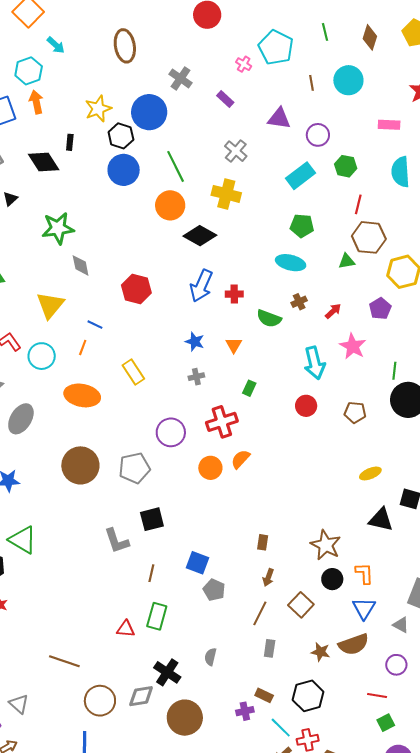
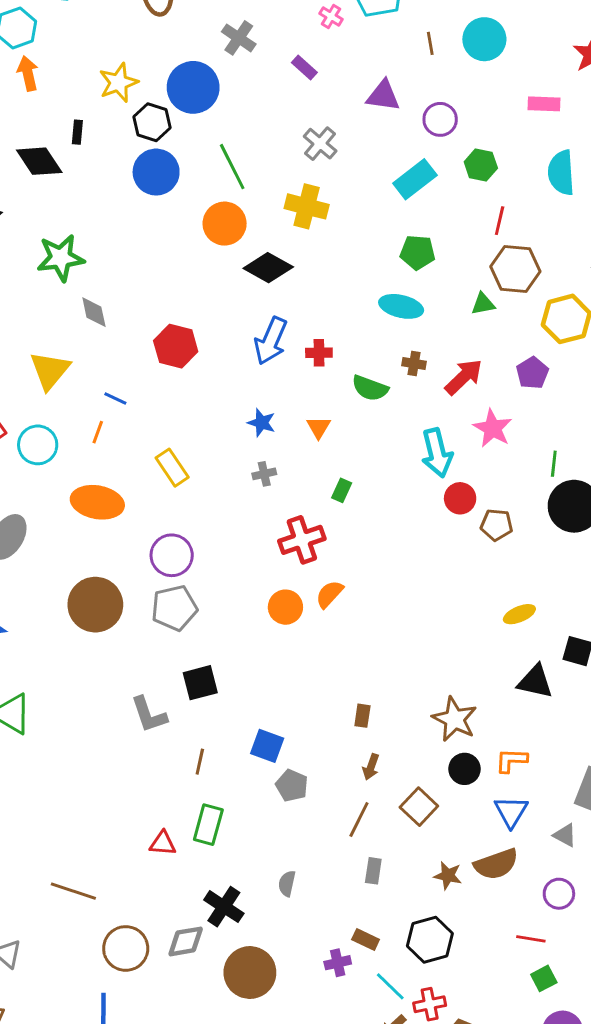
brown cross: (299, 302) -> (414, 364), turned 35
red arrow: (333, 311) -> (464, 377), size x1.6
red circle: (306, 406) -> (460, 498), moved
purple circle: (171, 432) -> (172, 555), moved
orange L-shape: (364, 573) -> (511, 760), turned -85

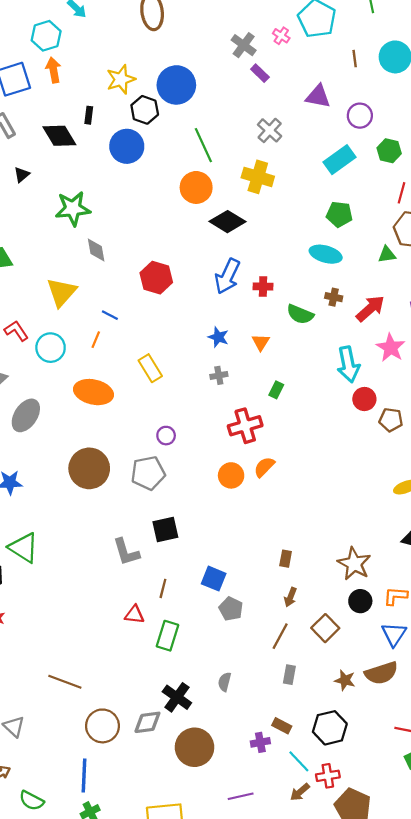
gray cross: (239, 38) -> (244, 45), moved
blue circle: (156, 172) -> (127, 146), moved
purple circle: (172, 555) -> (166, 436), moved, size x0.6
red triangle: (163, 843) -> (134, 615), moved

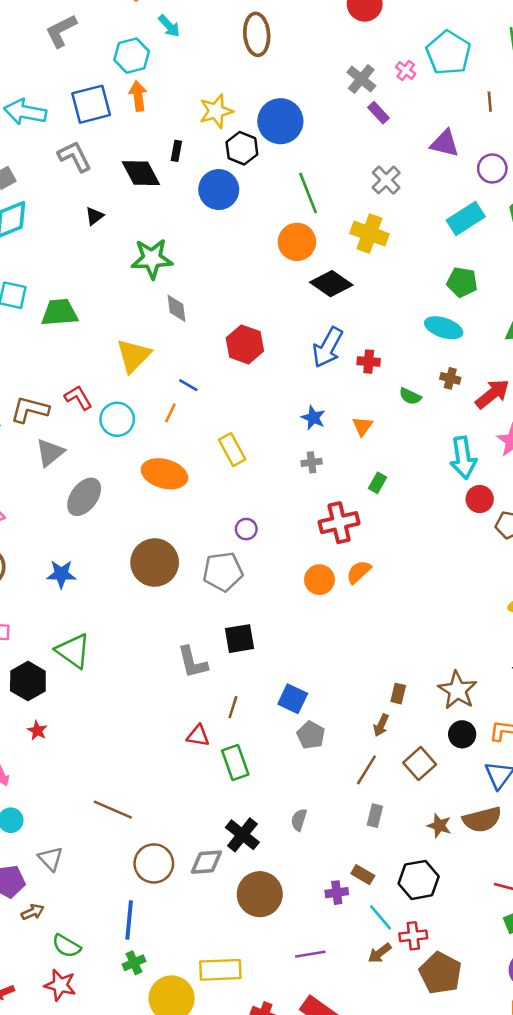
green semicircle: (300, 314) -> (410, 396), size x0.7
brown rectangle: (286, 559) -> (398, 694), moved
green rectangle: (167, 636) -> (235, 762), turned -40

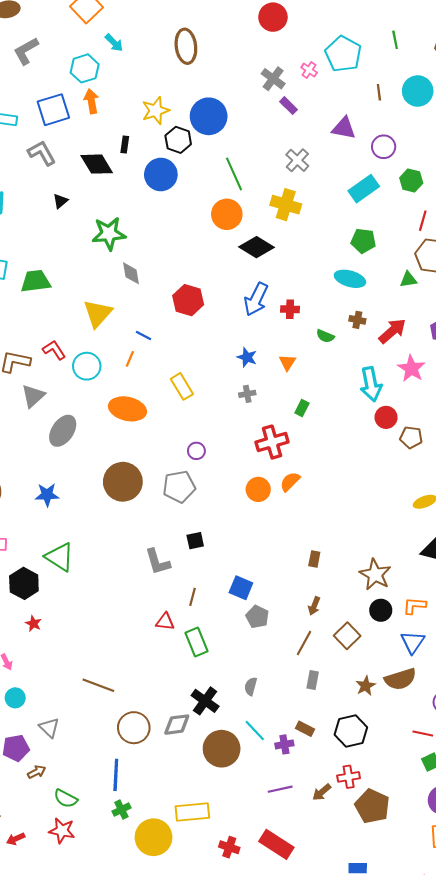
black square: (240, 639) -> (195, 541), size x0.7
brown rectangle: (398, 694) -> (314, 559), moved
brown star: (439, 826) -> (366, 686), turned 30
cyan line: (380, 917) -> (255, 730), moved
purple line: (310, 954) -> (280, 789), moved

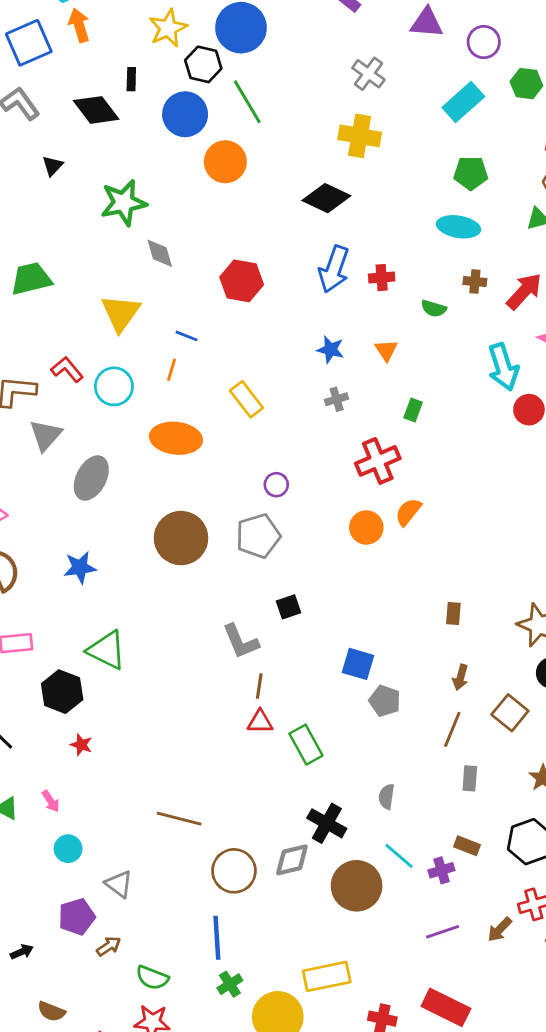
green line: (234, 174) -> (247, 102), moved
orange circle: (227, 214) -> (225, 162), moved
brown line: (192, 597) -> (259, 686), moved

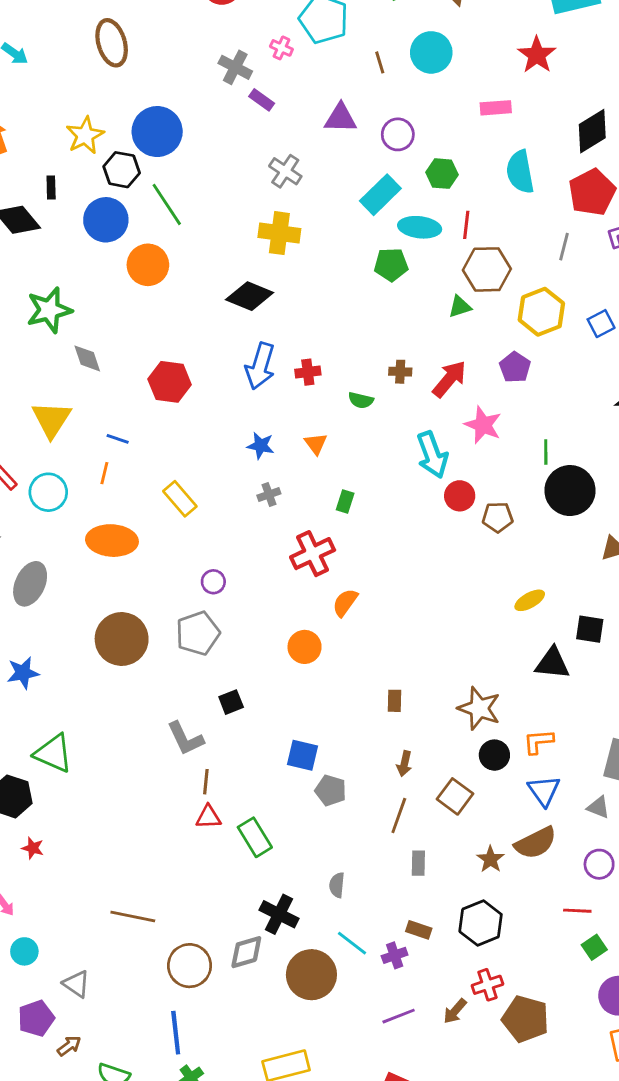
cyan ellipse: (458, 227) -> (420, 227), moved
orange circle: (366, 527) -> (305, 647), moved

